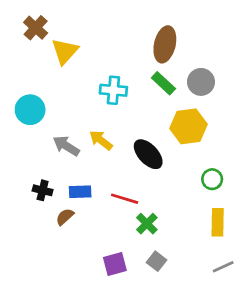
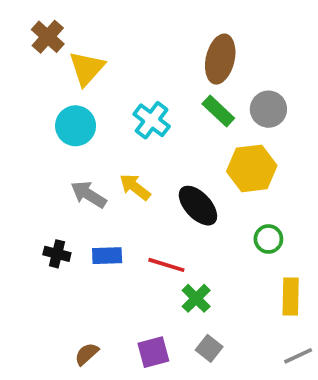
cyan cross: (113, 90) -> (152, 120), turned 32
cyan circle: (30, 110) -> (76, 126), moved
green circle: (212, 179) -> (268, 239), moved
brown semicircle: (65, 217) -> (87, 354), moved

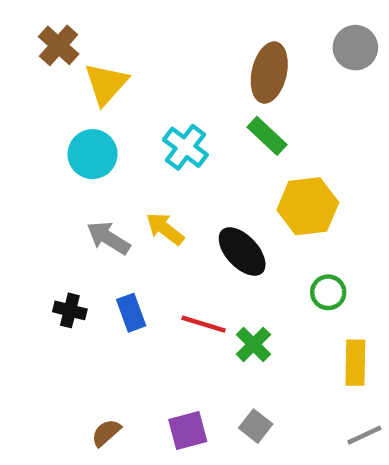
gray circle: (268, 109) -> (355, 48), moved
blue rectangle: (107, 256) -> (131, 313), turned 72
green cross: (196, 298) -> (253, 344), moved

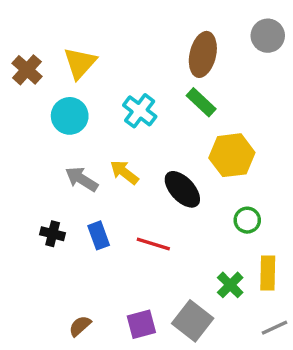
brown cross: (59, 45) -> (27, 70), moved
green cross: (253, 344) -> (230, 285), moved
gray square: (256, 426) -> (193, 321), size x1.6

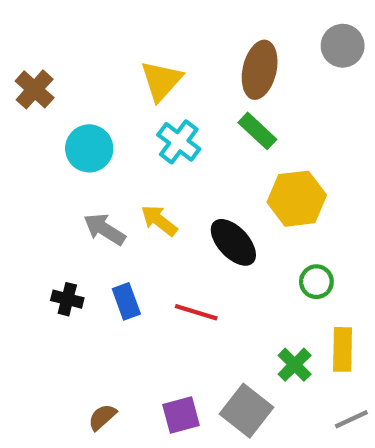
yellow triangle: (80, 63) -> (161, 81), moved

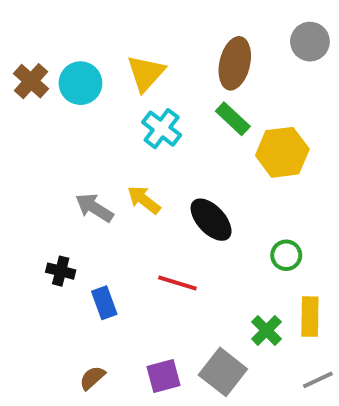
cyan circle: (89, 148) -> (80, 83), moved
yellow hexagon: (297, 199) -> (282, 152), moved
blue rectangle: (126, 301) -> (104, 303), moved

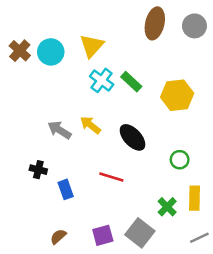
brown ellipse: (235, 63) -> (155, 23), moved
green rectangle: (233, 119) -> (131, 82), moved

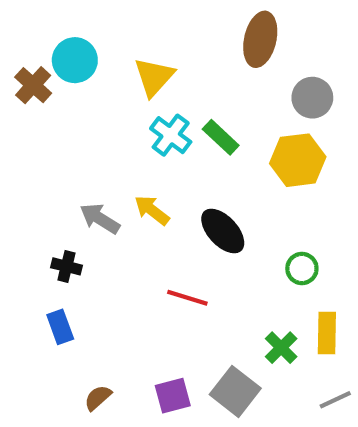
gray circle: (194, 26) -> (312, 98), moved
cyan circle: (51, 52) -> (75, 60), moved
black cross: (38, 170) -> (66, 266), moved
blue rectangle: (66, 189) -> (60, 327), moved

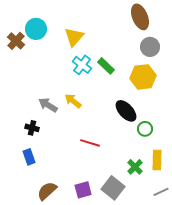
brown ellipse: (260, 39) -> (140, 17), moved, turned -35
black ellipse: (223, 231) -> (126, 111), moved
brown semicircle: (98, 398) -> (47, 191), size x1.5

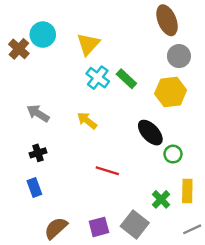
gray arrow: (48, 105) -> (38, 113), moved
black cross: (32, 128) -> (38, 153), turned -32

